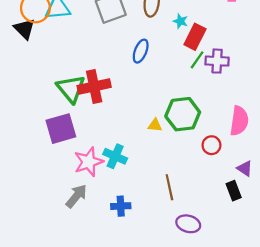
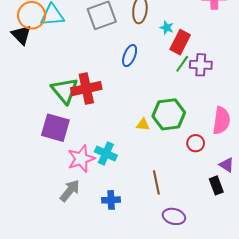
purple square: (61, 129) -> (55, 128), turned 32

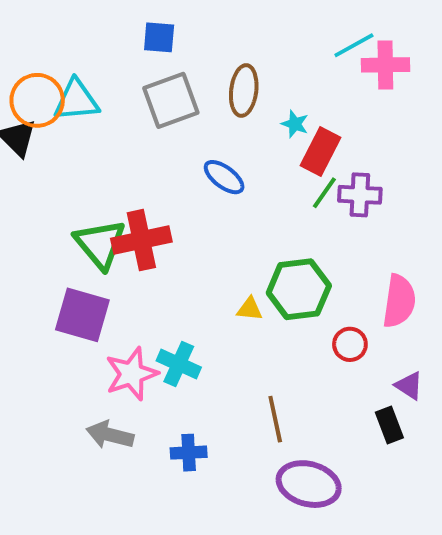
blue ellipse: (130, 56) -> (224, 177), turned -75
gray arrow: (70, 191) -> (110, 435), turned -115
purple ellipse: (174, 216) -> (309, 484), size x1.4

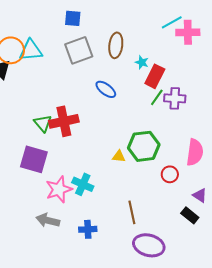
green triangle: (100, 244) -> (43, 123), size x0.7
black rectangle: (389, 425) -> (190, 215), turned -30

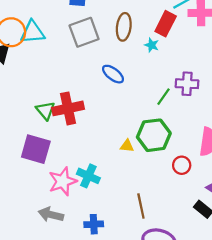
red rectangle: (155, 76) -> (166, 24), moved
green line: (157, 97) -> (163, 97), moved

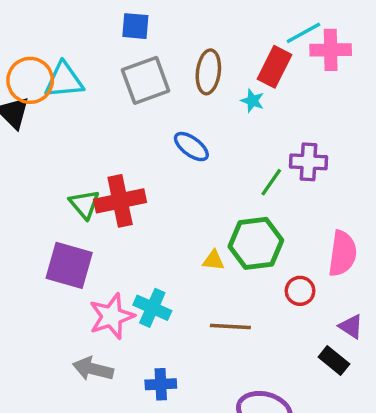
brown line: (141, 206) -> (230, 326), moved, turned -75

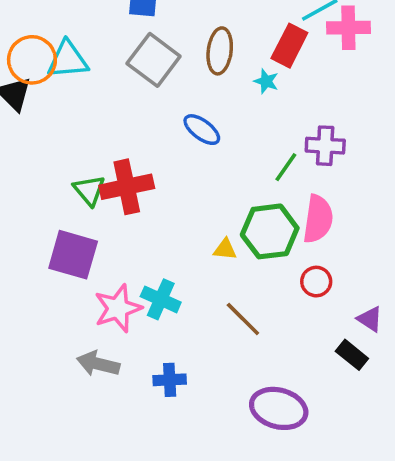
gray square: (146, 80) -> (154, 60), turned -33
pink semicircle: (342, 254) -> (318, 219), moved
brown line: (230, 326) -> (243, 319), turned 42

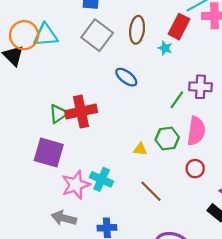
green triangle: (89, 190) -> (58, 114), turned 36
green hexagon: (270, 231) -> (167, 138), size x0.7

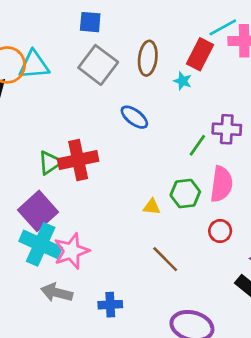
purple square: (49, 152) -> (38, 211), turned 32
cyan cross: (102, 179) -> (41, 244), moved, size x1.4

